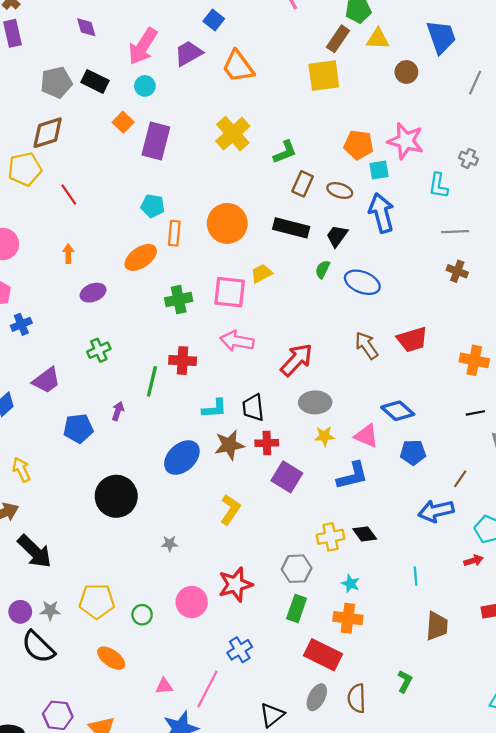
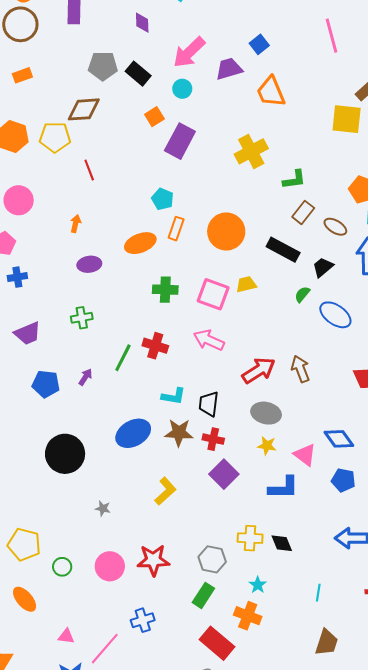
brown arrow: (366, 345) -> (300, 369), moved

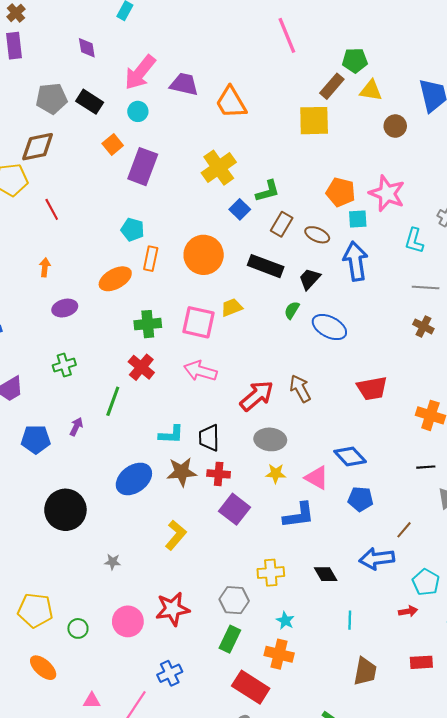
blue square: (259, 44) -> (240, 209), moved
purple trapezoid: (229, 69) -> (184, 84), turned 36
red cross: (155, 346) -> (141, 367), moved, turned 30
black diamond: (282, 543) -> (326, 574), moved

